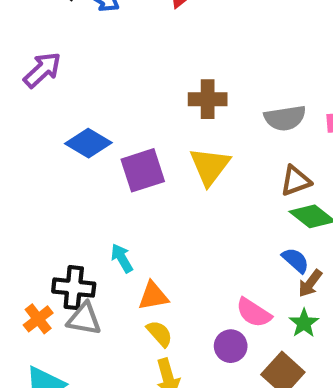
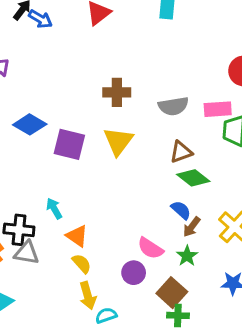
purple square: (143, 170) -> (69, 144), turned 32
orange triangle: (153, 296) -> (77, 236), turned 45

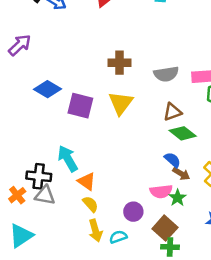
cyan arrow: (54, 208) -> (68, 159), size x1.5
brown arrow: (192, 227) -> (181, 174), turned -96
pink semicircle: (150, 248) -> (161, 191), moved, turned -40
cyan semicircle: (106, 315) -> (118, 237), moved

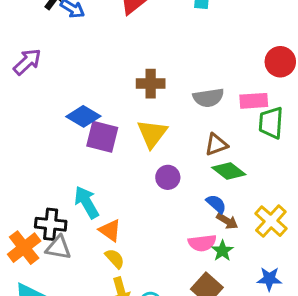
blue diamond: (48, 89) -> (83, 116), moved
orange cross: (17, 195) -> (24, 248), size x1.5
purple circle: (133, 212) -> (168, 177), moved

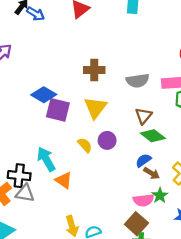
brown triangle: (216, 145) -> (143, 116), turned -30
blue semicircle: (216, 204) -> (143, 160), turned -77
pink semicircle: (202, 243) -> (143, 200), moved
green star: (222, 251) -> (160, 196), moved
yellow semicircle: (115, 259) -> (85, 145), moved

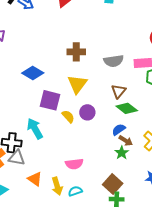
purple square: (58, 110) -> (50, 100), moved
orange triangle: (64, 180) -> (35, 179), moved
green star: (160, 196) -> (122, 153), moved
pink semicircle: (143, 200) -> (74, 164), moved

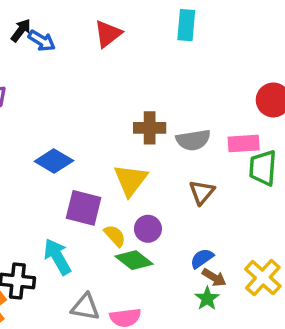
brown cross: (76, 52) -> (150, 128), moved
green diamond: (127, 108) -> (134, 260), moved
gray triangle: (17, 158) -> (85, 307), moved

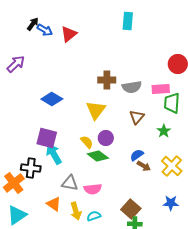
red triangle: (108, 34) -> (69, 34), moved
purple square: (84, 208) -> (47, 138), moved
green star: (207, 298) -> (164, 131), moved

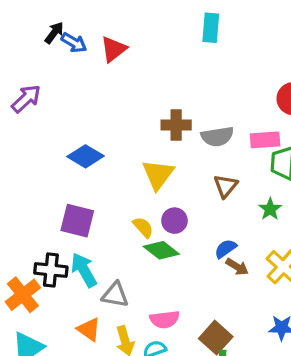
cyan arrow: (54, 154) -> (84, 270), moved
pink semicircle: (93, 189) -> (165, 319), moved

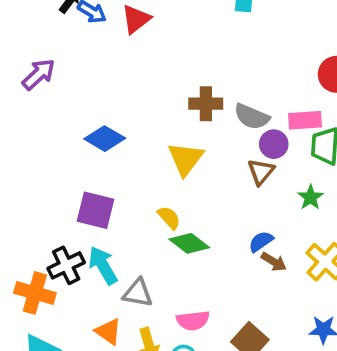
gray semicircle: (217, 137) -> (252, 117), turned 32
purple circle: (174, 221) -> (274, 144), moved
black cross: (51, 270) -> (66, 265), turned -32
orange cross: (23, 295) -> (35, 293), turned -36

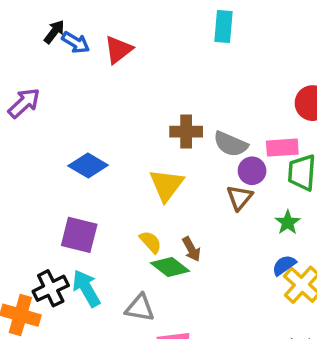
blue semicircle: (261, 241) -> (284, 265), moved
brown arrow: (274, 262) -> (191, 249), moved, turned 30
gray triangle: (138, 293) -> (140, 308), moved

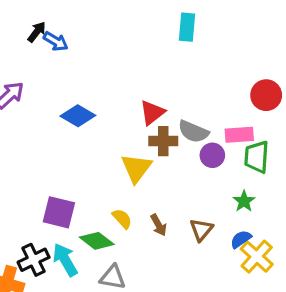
red triangle: (118, 50) -> (152, 113), moved
brown cross: (186, 132) -> (163, 141), moved
blue diamond: (88, 165) -> (78, 116), moved
brown triangle: (240, 197) -> (201, 230), moved
green diamond: (170, 267) -> (97, 241), moved

